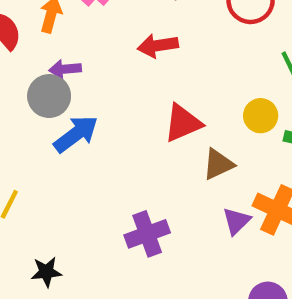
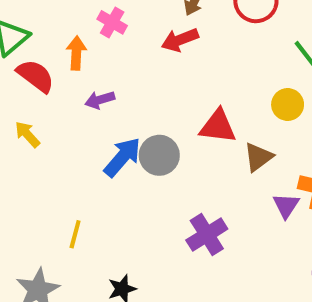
red arrow: (158, 46) -> (180, 40), moved
gray circle: (49, 96) -> (159, 155), moved
red triangle: (183, 123) -> (218, 126), turned 42

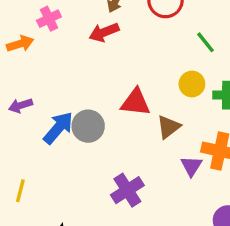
pink cross: (112, 22) -> (49, 19), turned 35
orange arrow: (76, 53) -> (20, 44), turned 70
purple arrow: (100, 100) -> (21, 106), moved

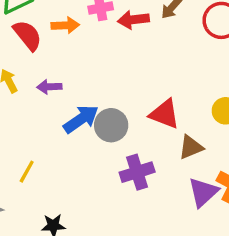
red arrow: (104, 32) -> (133, 20), moved
purple triangle: (191, 166) -> (203, 192), size x1.4
purple cross: (127, 190) -> (137, 172), moved

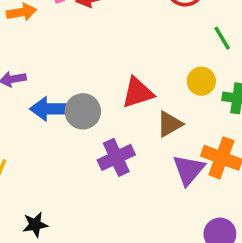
red triangle: (165, 114) -> (138, 93), turned -32
blue arrow: (81, 119) -> (50, 109), turned -138

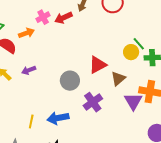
green line: (222, 38) -> (139, 44), moved
blue arrow: (50, 109) -> (58, 118), moved

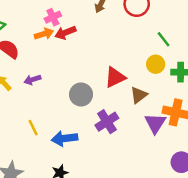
red arrow: (63, 18) -> (65, 33), moved
orange arrow: (26, 33) -> (44, 34), moved
green line: (139, 44) -> (164, 39), moved
yellow line: (31, 122) -> (33, 128), moved, turned -40

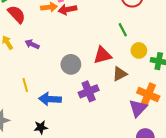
green line: (164, 39) -> (123, 30), moved
purple arrow: (32, 80) -> (32, 44), turned 32
purple triangle: (155, 123) -> (138, 108), moved

